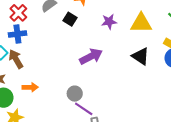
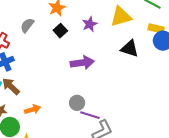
black square: (70, 19) -> (60, 31), moved, turned 32
purple arrow: (91, 56) -> (82, 63), turned 35

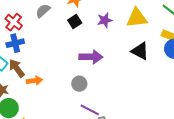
gray circle: (77, 103) -> (79, 84), moved
orange arrow: (33, 109) -> (34, 81), moved

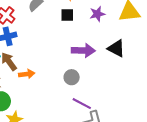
black square: (75, 22) -> (67, 15), turned 32
black triangle: (140, 51) -> (116, 48), moved

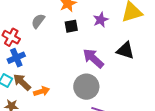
purple arrow: (83, 51) -> (93, 58), turned -130
gray circle: (72, 77) -> (86, 87), size x1.6

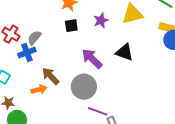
gray semicircle: (38, 21) -> (34, 38), moved
blue cross: (16, 58) -> (27, 53), moved
brown arrow: (22, 82) -> (51, 76), moved

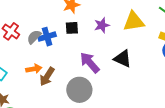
blue cross: (27, 53) -> (47, 37), moved
brown arrow: (51, 76) -> (47, 77), turned -108
orange arrow: (39, 89) -> (34, 69), moved

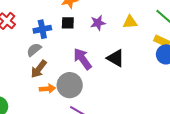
yellow triangle: (134, 21) -> (130, 22), size x0.7
gray semicircle: (34, 37) -> (34, 50), moved
orange arrow: (34, 69) -> (47, 89), moved

